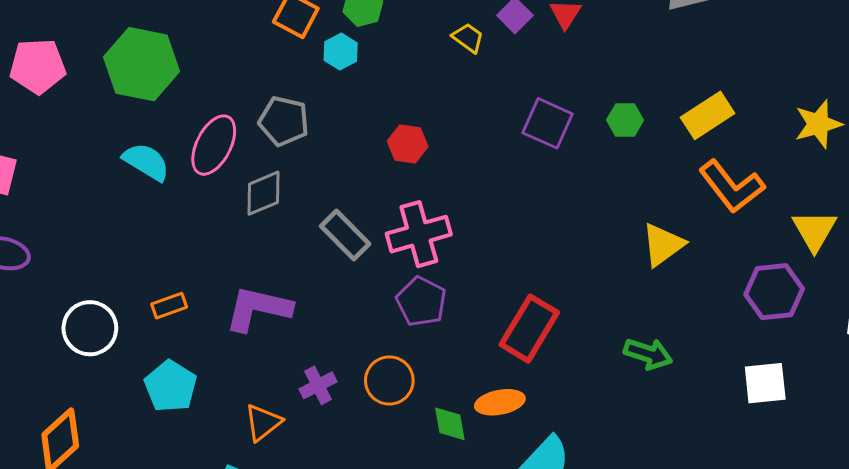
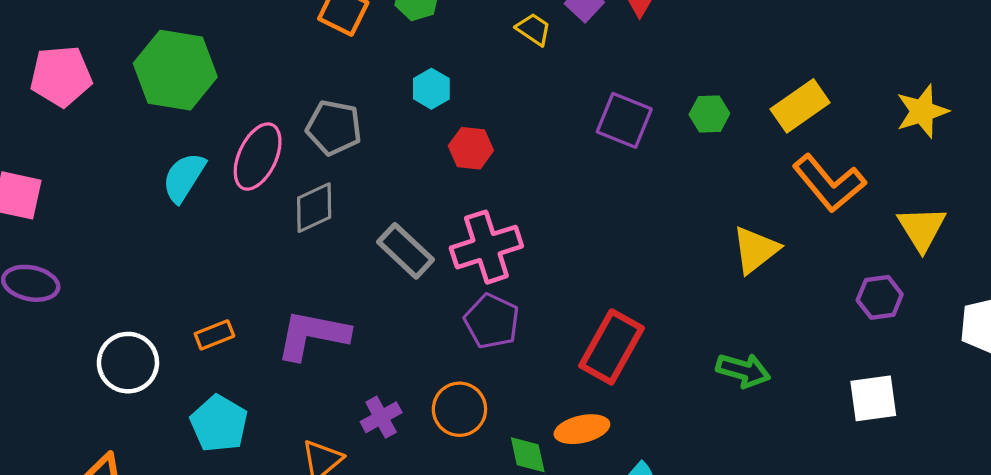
cyan hexagon: (341, 52) -> (431, 89), moved
cyan semicircle: (146, 162) -> (184, 177), turned -87
purple hexagon: (774, 292) -> (880, 297), size x0.7

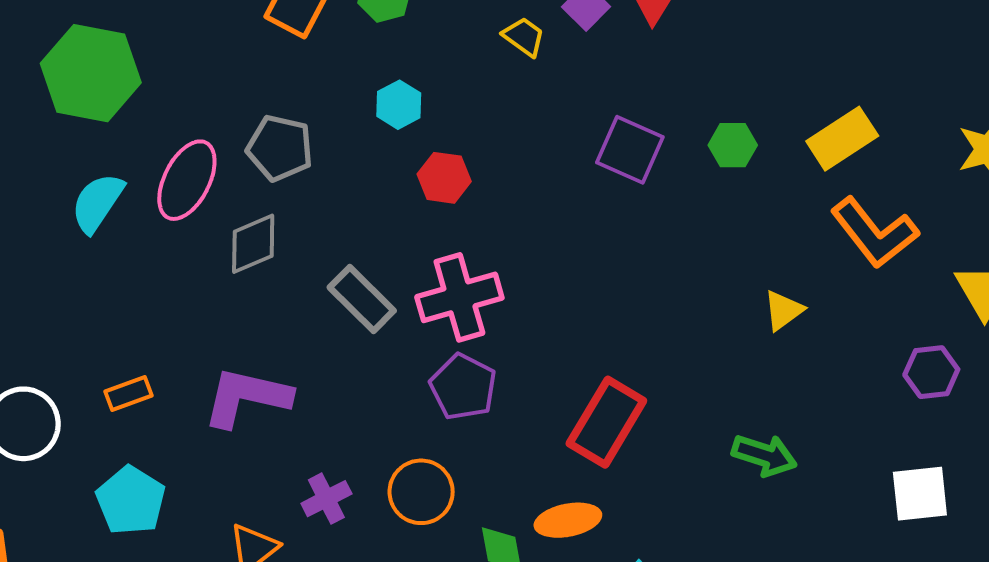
yellow triangle: (756, 250) -> (783, 310), size x0.7

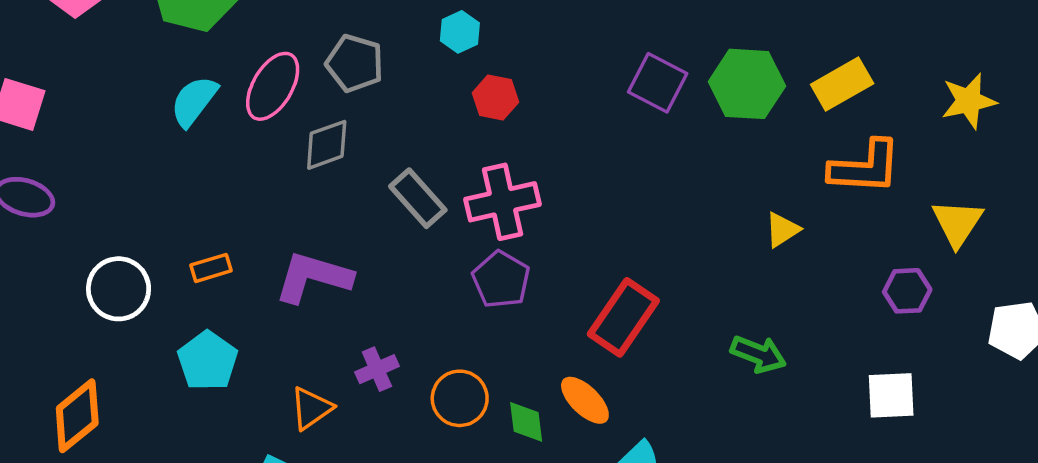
green hexagon: (733, 145) -> (747, 84), size x1.8
orange L-shape: (874, 233) -> (865, 167), turned -52
orange circle: (421, 492) -> (460, 398), moved
orange ellipse: (568, 520) -> (585, 400), turned 52

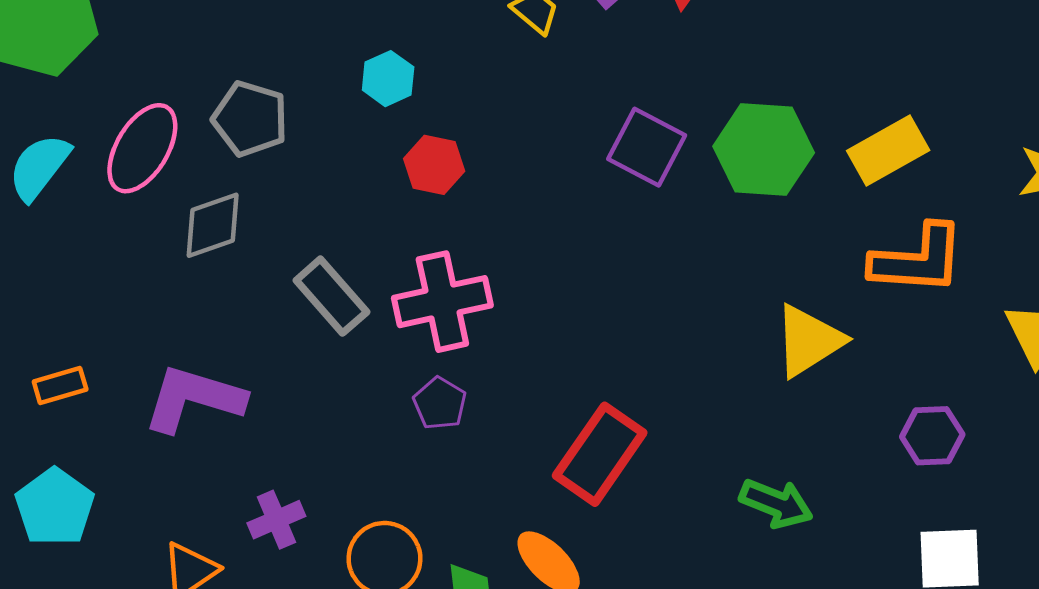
yellow triangle: (782, 230) -> (809, 341), size x1.6
purple pentagon: (501, 280) -> (440, 403), size x0.7
purple hexagon: (907, 291) -> (932, 436), moved

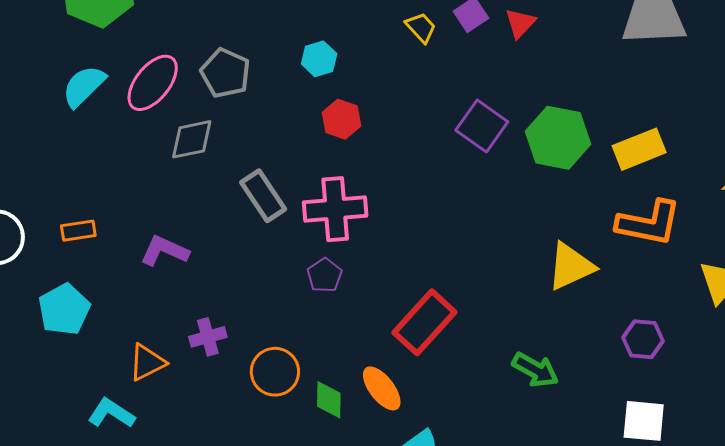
purple L-shape: (194, 399) -> (164, 251), size x0.7

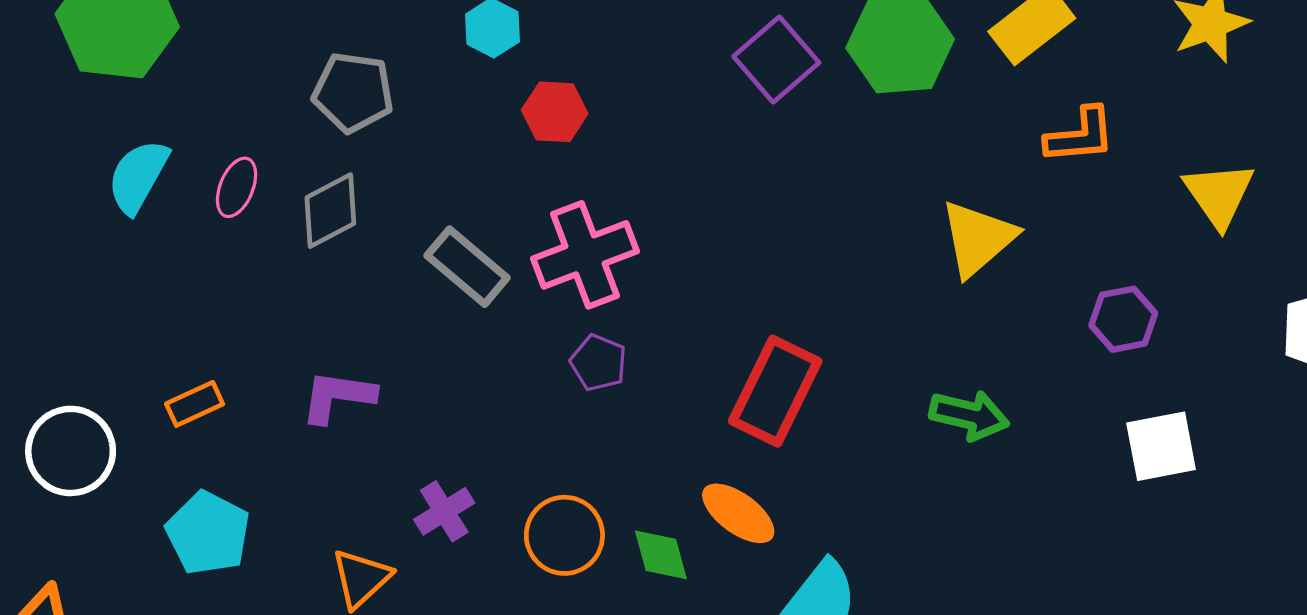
pink ellipse: (153, 83) -> (237, 187), moved, size x0.6
purple square: (482, 126) -> (776, 59), turned 30
orange L-shape: (649, 223) -> (1080, 136), size x0.7

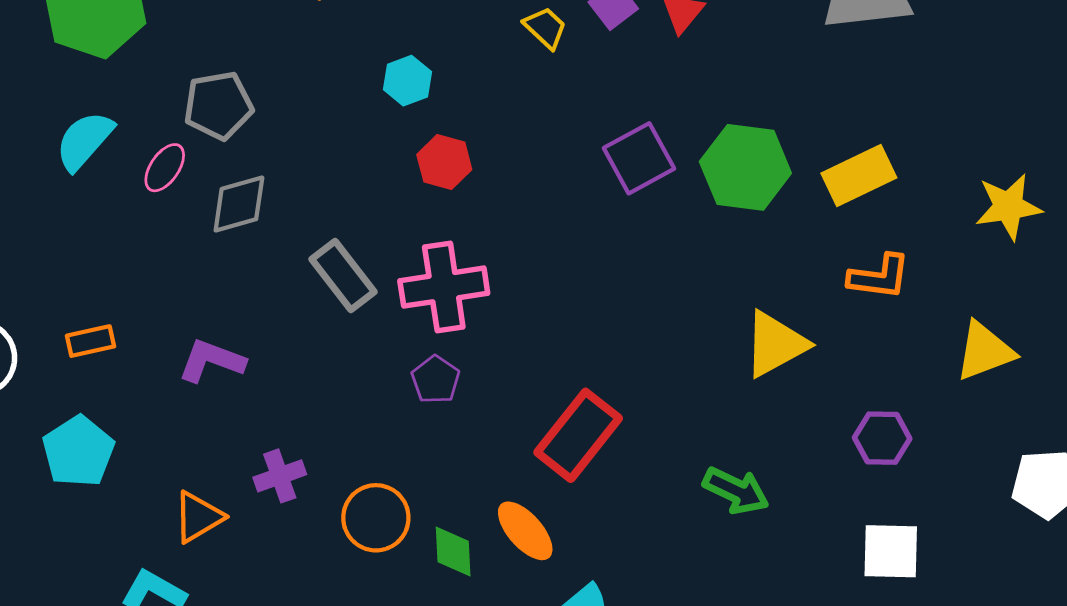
gray pentagon: (353, 92) -> (218, 106), moved, turned -30
yellow triangle: (1219, 194) -> (985, 351), turned 32

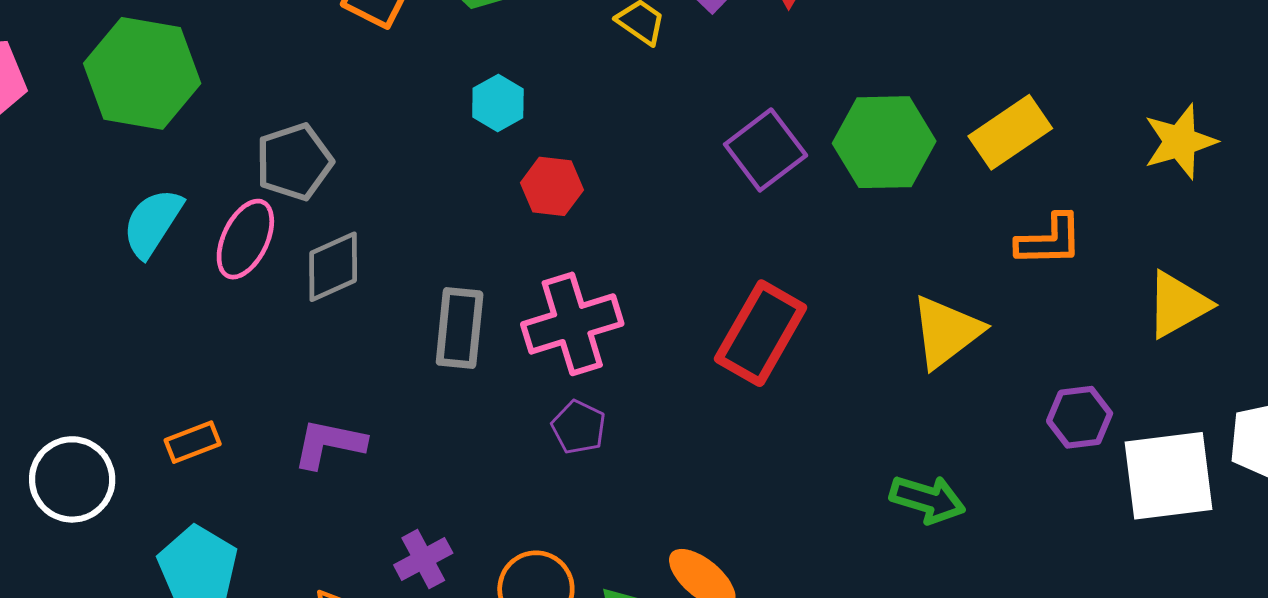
pink ellipse: (165, 168) -> (245, 239), size x1.4
gray rectangle: (343, 275) -> (460, 328), turned 52
red rectangle: (578, 435) -> (761, 333), moved
white square: (891, 551) -> (1169, 476), moved, size x1.4

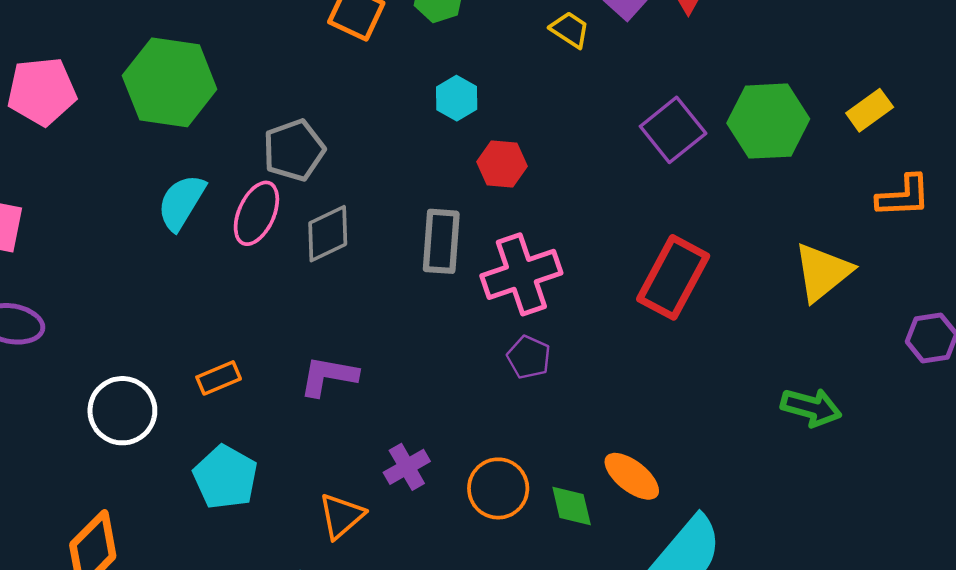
yellow rectangle: (1010, 132) -> (870, 110), size x0.7
gray rectangle: (460, 328) -> (441, 241), moved

